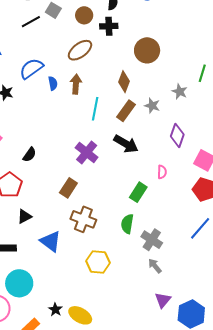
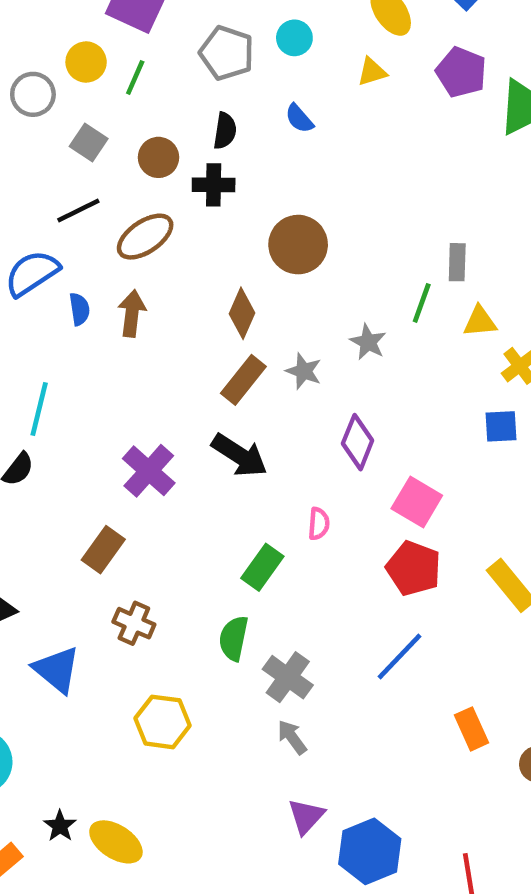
black line: (31, 22) -> (78, 210), moved
cyan line: (95, 109) -> (39, 409), moved
brown cross: (83, 219) -> (134, 623), size x0.7

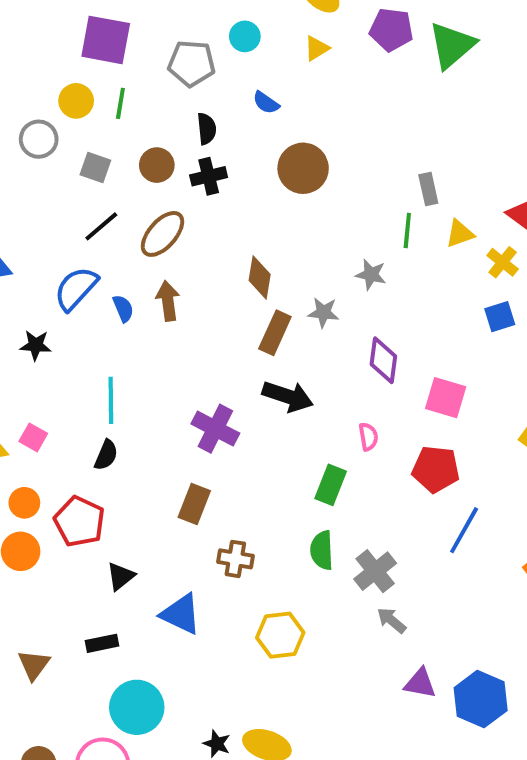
brown circle: (298, 245) -> (303, 168), moved
red pentagon: (414, 568) -> (436, 469), moved
gray cross: (288, 677) -> (375, 571), turned 30
purple triangle: (306, 816) -> (420, 683), turned -48

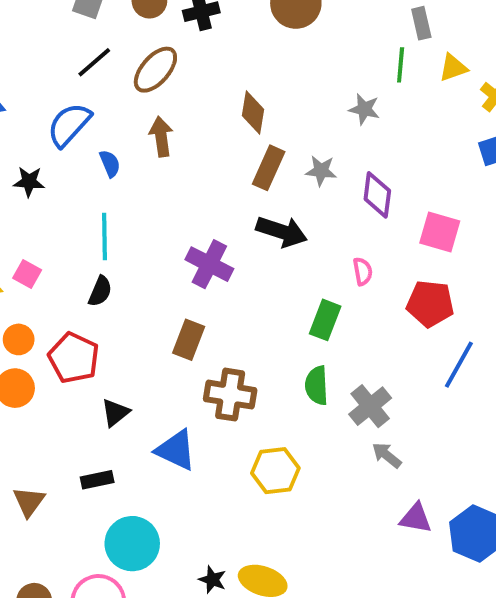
blue semicircle: (123, 308) -> (110, 164), moved
gray star: (323, 313) -> (321, 171), moved
brown cross: (235, 559) -> (230, 395), size x1.4

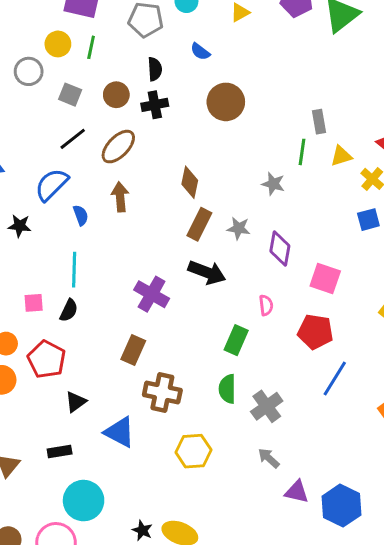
pink square: (27, 274) -> (34, 303), moved, turned -36
gray arrow: (387, 455) -> (269, 458), moved

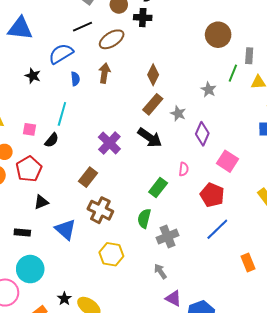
brown circle: (226, 102) -> (218, 35), moved

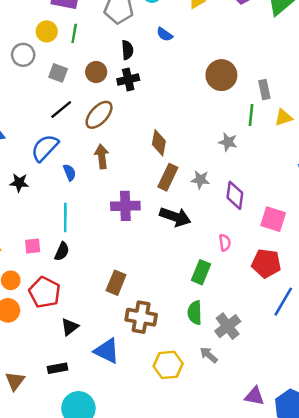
purple cross: (109, 143) -> (125, 206), moved, turned -30
gray arrow: (160, 271) -> (209, 355), moved

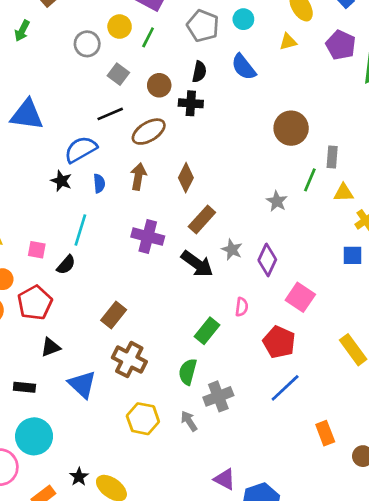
blue semicircle: (165, 34) -> (244, 67), size x1.5
brown diamond: (159, 143) -> (186, 178), moved
gray star: (200, 180) -> (232, 250), moved
black star: (19, 183) -> (61, 181), moved

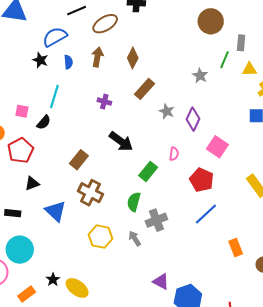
purple cross: (148, 237) -> (104, 102), size x0.6
black arrow: (197, 264) -> (121, 141), moved

